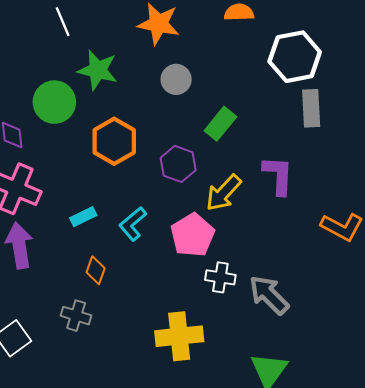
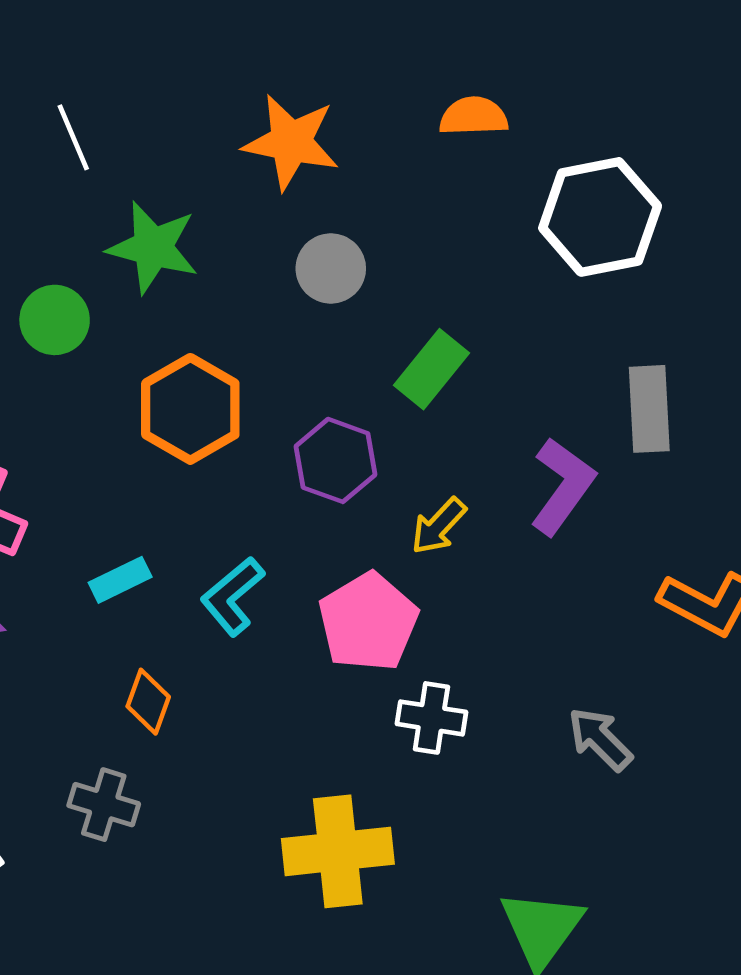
green circle: (54, 102) -> (55, 320), size x0.7
gray rectangle: (311, 108) -> (649, 409), moved
purple L-shape: (278, 175) -> (563, 486), turned 33
yellow arrow: (224, 193) -> (439, 526), size x0.7
gray arrow: (269, 295) -> (600, 739), moved, size x0.7

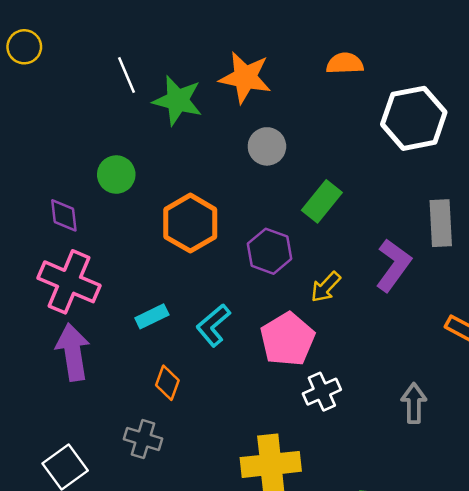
green star: (153, 247) -> (178, 100), moved
white cross: (431, 718) -> (322, 392), turned -33
gray arrow: (600, 739) -> (414, 403), turned 45

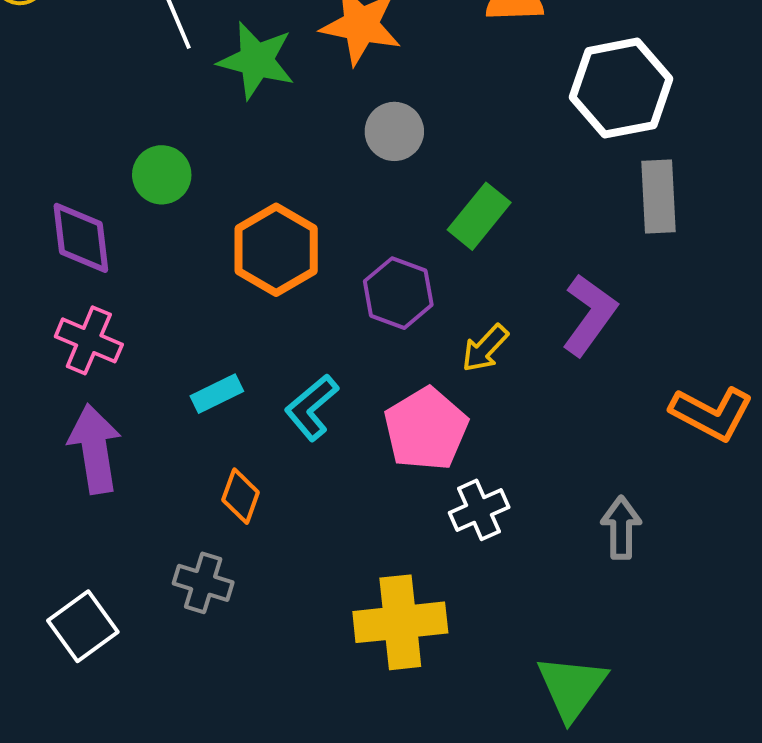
purple diamond: (64, 215) -> (81, 238), size x1.4
gray rectangle: (441, 223) -> (658, 196), moved
pink cross: (69, 282) -> (89, 340), size x0.7

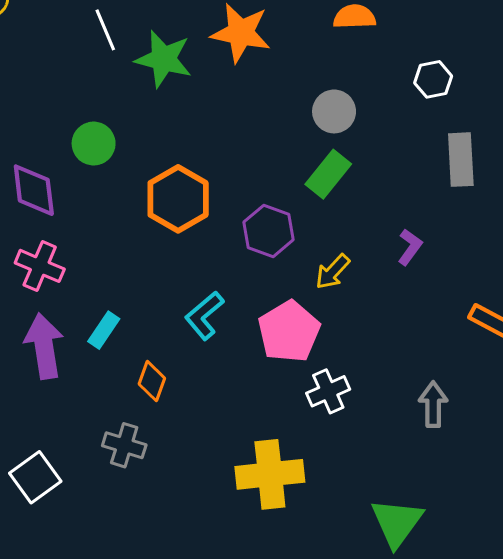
white hexagon: (621, 88) -> (433, 79), size x0.5
gray circle: (394, 131) -> (334, 111), moved
purple L-shape: (589, 315) -> (410, 247), size x0.6
cyan rectangle: (217, 394) -> (104, 330), moved, turned -30

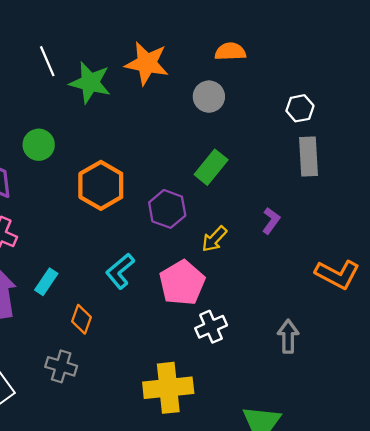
white hexagon: (433, 79) -> (300, 108), moved
gray circle: (334, 111) -> (209, 97), moved

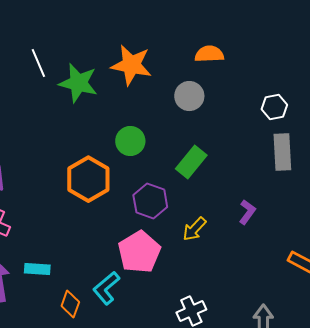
green circle: (39, 145) -> (130, 141), moved
cyan L-shape: (120, 271) -> (106, 288), moved
cyan rectangle: (46, 282) -> (37, 269), turned 60
pink pentagon: (182, 283) -> (139, 252), moved

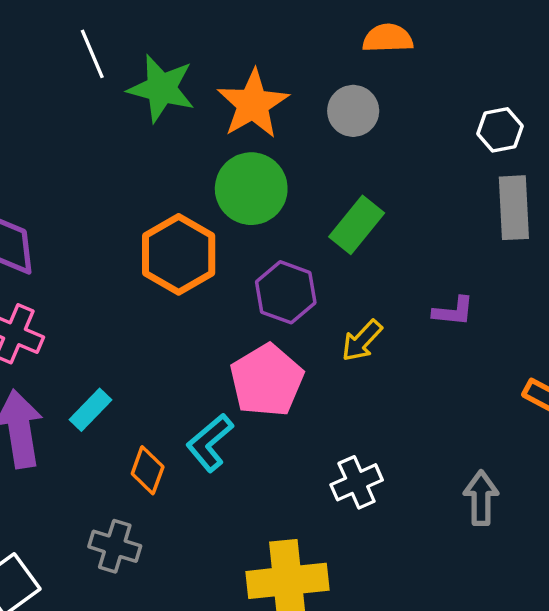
orange star: (131, 65) -> (253, 104), moved, turned 30
green circle: (130, 141) -> (251, 189), size x1.4
purple L-shape: (247, 212) -> (453, 311), turned 60
cyan rectangle: (37, 269) -> (91, 410), turned -50

